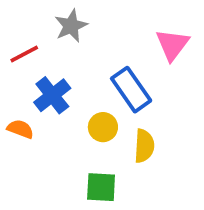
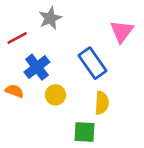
yellow circle: (103, 127) -> (55, 95), moved
green square: (101, 187) -> (85, 132), moved

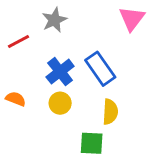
pink triangle: (122, 31) -> (132, 19), moved
blue cross: (37, 67) -> (60, 72), moved

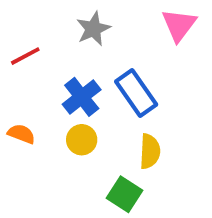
gray star: (54, 20) -> (93, 29), moved
green square: (92, 143) -> (124, 194), turned 30

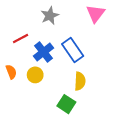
red line: (25, 56) -> (21, 39), moved
orange semicircle: (21, 134) -> (11, 72), turned 48
yellow circle: (82, 140) -> (35, 75), moved

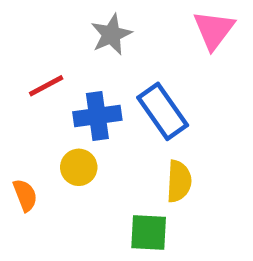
blue cross: (43, 52) -> (97, 116), turned 30
orange semicircle: (11, 72) -> (25, 195), moved
green square: (66, 104) -> (149, 233), turned -30

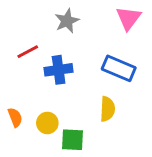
blue rectangle: (163, 111) -> (119, 68), moved, turned -32
yellow circle: (79, 167) -> (47, 123), moved
green square: (149, 233) -> (73, 140), moved

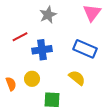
yellow semicircle: (107, 109) -> (77, 78), turned -54
yellow circle: (47, 123) -> (32, 79), moved

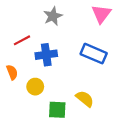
yellow semicircle: (77, 78) -> (85, 99), moved
orange semicircle: (11, 84) -> (12, 72), moved

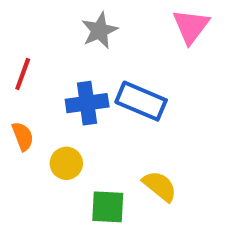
red line: (22, 40) -> (23, 74), moved, turned -42
blue rectangle: (94, 54) -> (141, 101), moved

